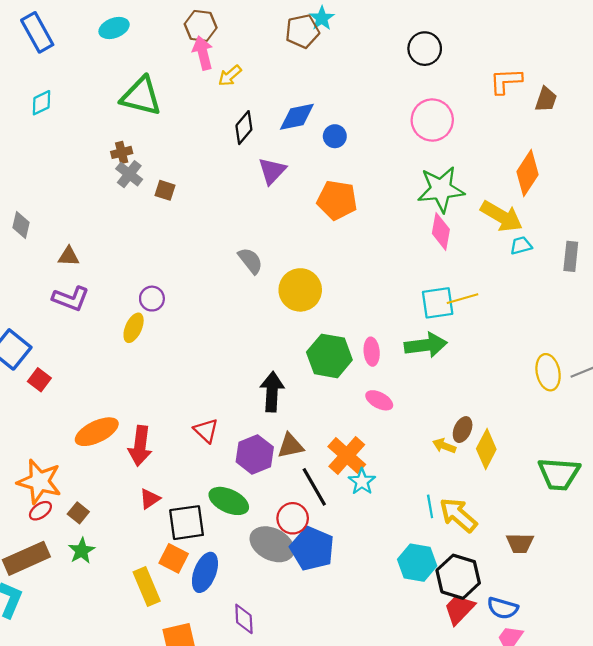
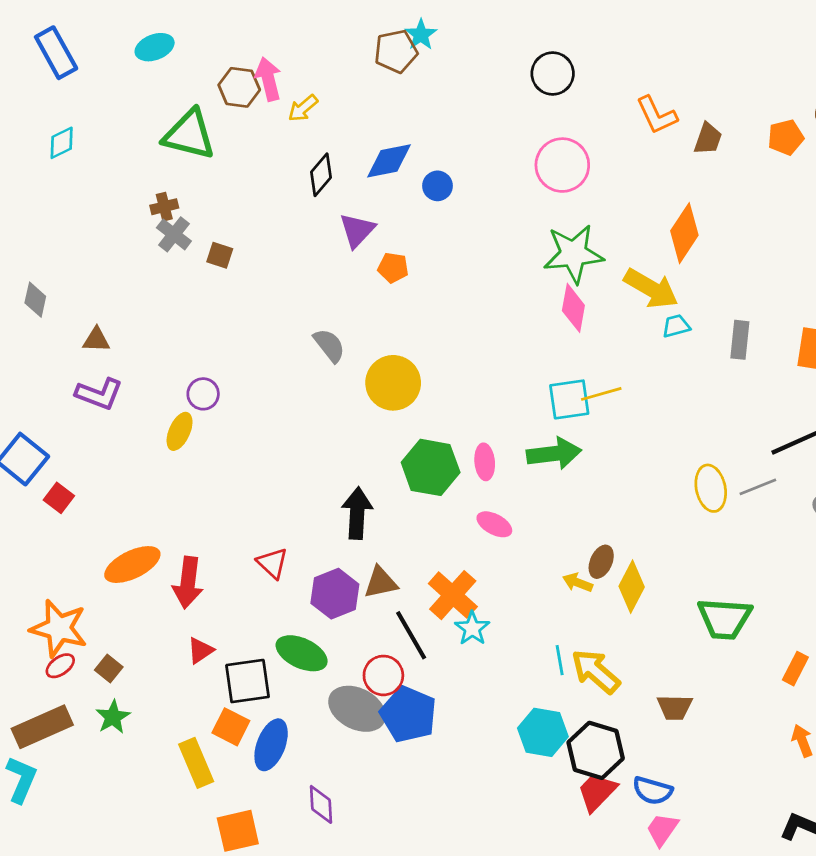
brown hexagon: (201, 26) -> (239, 87), moved
orange L-shape: (506, 81) -> (657, 115), turned -112
orange pentagon: (337, 200) -> (393, 268), moved, size x0.6

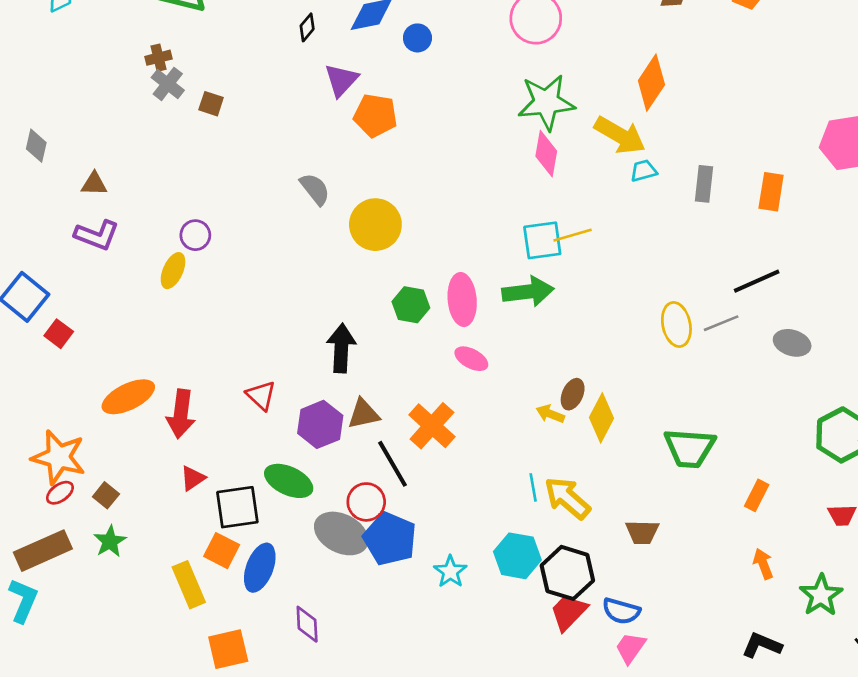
black diamond: (321, 175) -> (307, 27), size x0.7
orange pentagon: (393, 268) -> (375, 115), size x1.5
pink ellipse: (485, 462) -> (462, 300), size x1.5
green hexagon: (431, 467) -> (411, 305), size x0.7
cyan star: (472, 628) -> (450, 572), moved

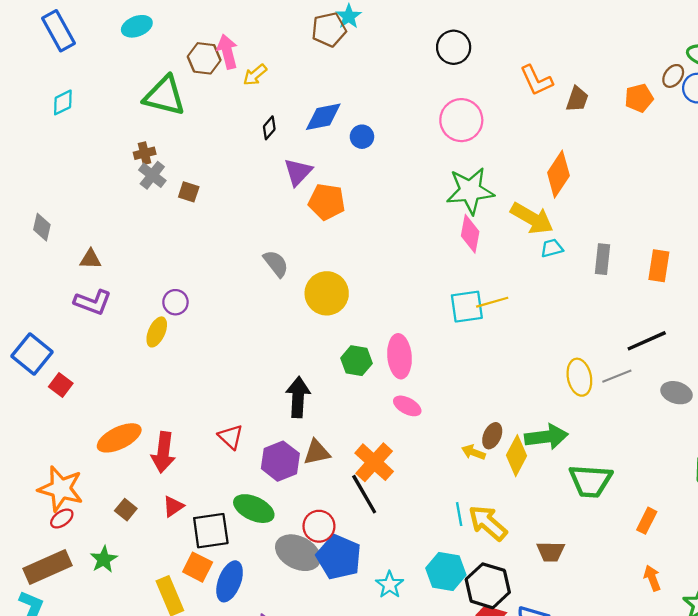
green arrow: (528, 292) -> (546, 437), moved
black line: (392, 464) -> (364, 494), moved
brown square: (106, 495) -> (126, 510), moved

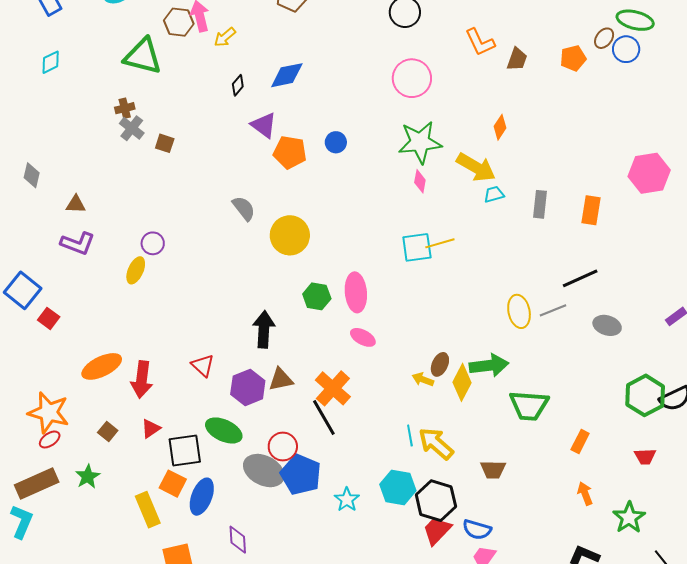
blue circle: (362, 137) -> (336, 142), moved
purple triangle: (298, 172) -> (264, 125), turned -36
orange diamond: (558, 174) -> (500, 127), size x0.6
pink diamond: (470, 234) -> (420, 181), size x0.7

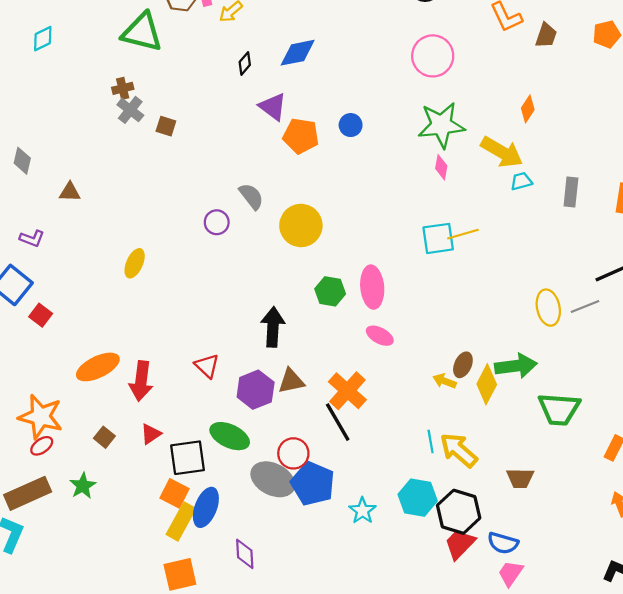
purple L-shape: (78, 243) -> (32, 238), moved, size x0.7
purple circle: (153, 243) -> (217, 222), moved
yellow rectangle: (148, 510) -> (181, 521), moved, turned 52

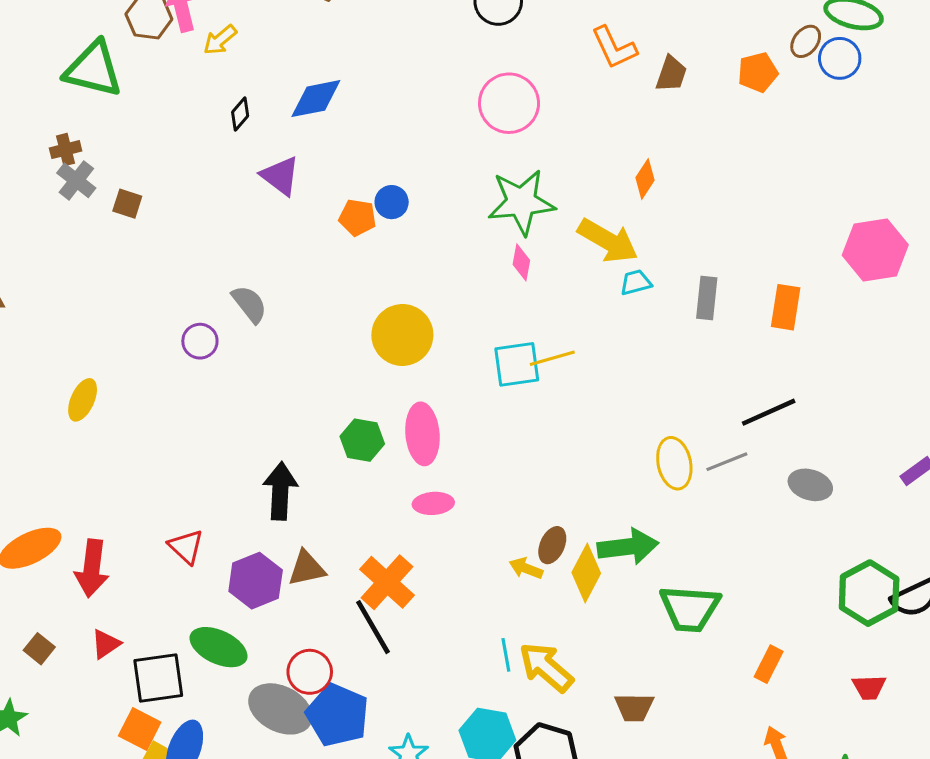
orange pentagon: (301, 136) -> (358, 218), moved, size x0.7
yellow circle: (301, 225) -> (402, 335), moved
pink ellipse: (380, 336) -> (433, 503), turned -32

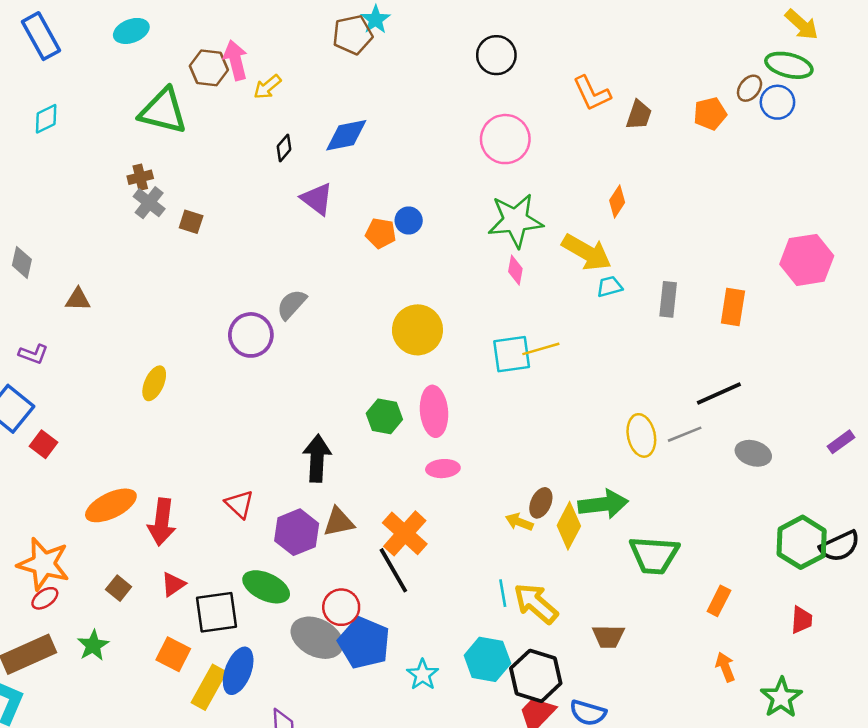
gray semicircle: (249, 304) -> (292, 304), turned -100
purple circle: (200, 341) -> (251, 335), size x1.5
red trapezoid: (869, 687) -> (802, 620), turned -84
orange square: (140, 729) -> (173, 654), moved

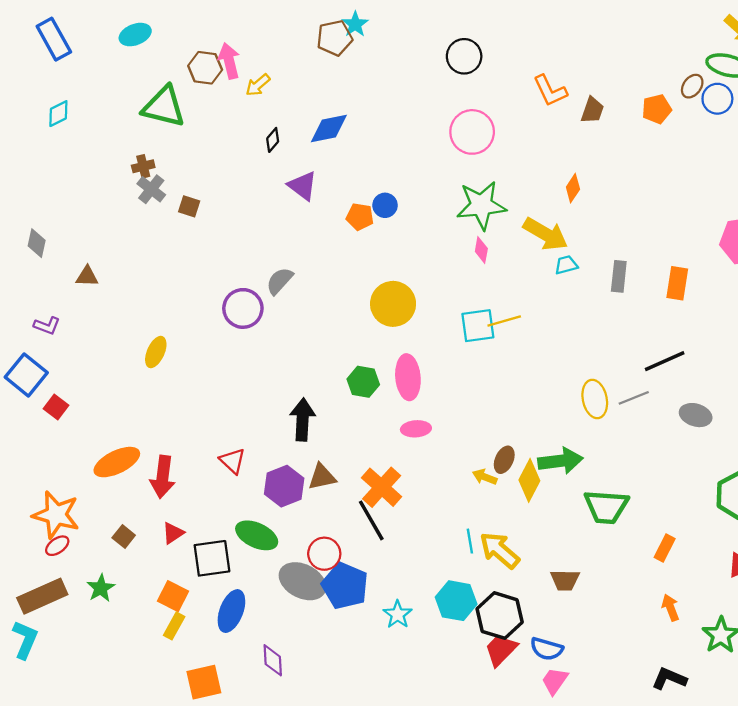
yellow rectangle: (209, 687) -> (174, 626), moved, size x0.7

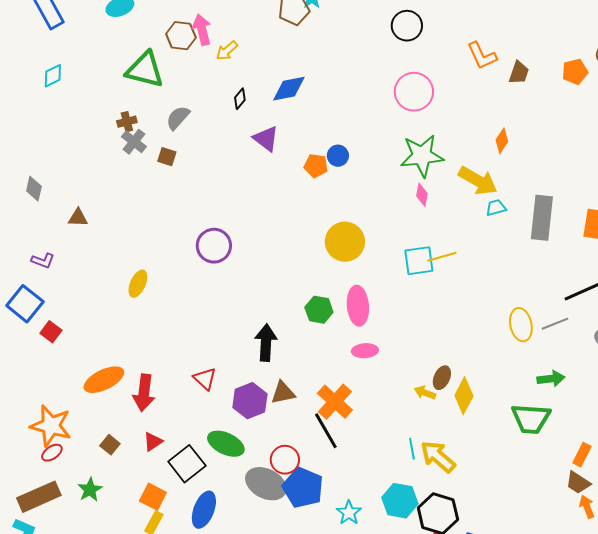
gray rectangle: (619, 276) -> (542, 218), size x1.6
gray semicircle: (280, 281) -> (178, 118), moved
green arrow: (560, 461) -> (551, 379), moved, size x0.7
black square: (212, 558) -> (187, 464), turned -30
brown trapezoid: (565, 580) -> (578, 483), moved, turned 32

